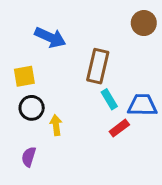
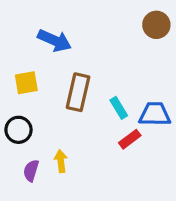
brown rectangle: (98, 66) -> (78, 92), moved
black circle: (32, 108) -> (18, 130), moved
yellow arrow: (56, 125) -> (61, 161), moved

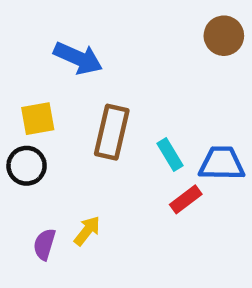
black circle: (18, 130) -> (27, 166), moved
yellow arrow: (61, 161) -> (87, 231), turned 45

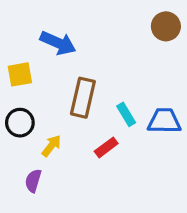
yellow square: (38, 119) -> (20, 74), moved
red rectangle: (186, 199) -> (106, 147), moved
yellow arrow: (87, 231) -> (51, 146), moved

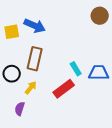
yellow square: (20, 74) -> (12, 32), moved
brown rectangle: (83, 98) -> (35, 59), moved
red rectangle: (106, 147) -> (64, 89), size x1.5

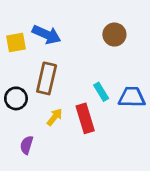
brown circle: (100, 16) -> (114, 35), moved
yellow arrow: (31, 88) -> (55, 117), moved
red rectangle: (64, 89) -> (85, 118), turned -70

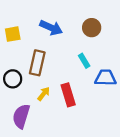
blue arrow: (47, 35) -> (51, 28), moved
cyan rectangle: (101, 92) -> (84, 61), moved
purple semicircle: (27, 145) -> (21, 116), size x1.6

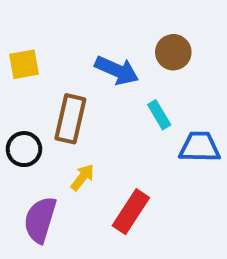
blue arrow: (51, 28) -> (117, 70), moved
red rectangle: (68, 95) -> (131, 212), moved, turned 50

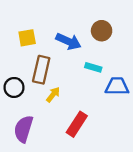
yellow square: (24, 64) -> (27, 38), moved
cyan rectangle: (159, 115) -> (93, 67), turned -42
yellow arrow: (83, 177) -> (53, 95), moved

